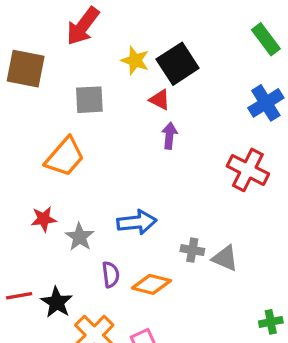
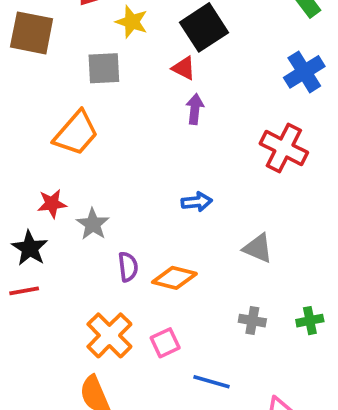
yellow star: (135, 60) -> (132, 22), moved
blue arrow: (137, 222) -> (197, 202), moved, size x0.7
gray cross: (192, 250) -> (252, 321), moved
black star: (57, 302) -> (30, 248), moved

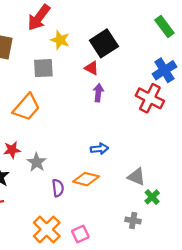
red cross: (284, 148) -> (150, 98), moved
orange diamond: (174, 278) -> (86, 179), moved
green cross: (310, 321) -> (152, 197), moved, turned -32

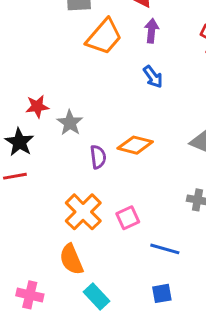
orange trapezoid: (27, 107) -> (104, 37), moved
blue arrow: (99, 149) -> (153, 77), moved, turned 60

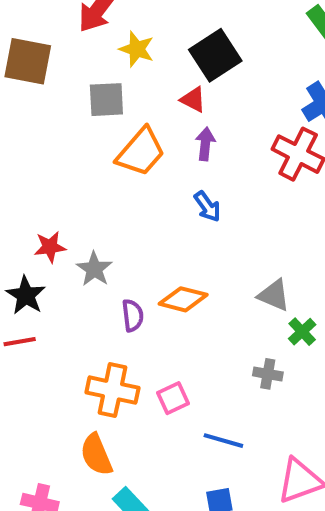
orange cross: (83, 212) -> (112, 390), turned -33

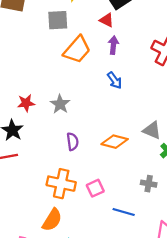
gray star: (94, 269) -> (60, 104), moved
orange diamond: (183, 299) -> (115, 142), moved
gray cross: (268, 374) -> (149, 184), moved
orange semicircle: (96, 455) -> (52, 220), turned -125

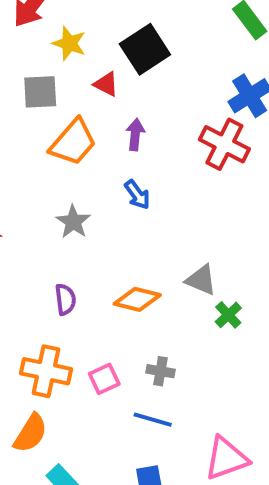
red triangle: (107, 20) -> (106, 84), moved
gray star: (60, 104) -> (73, 222), moved
gray cross: (149, 184) -> (160, 371), moved

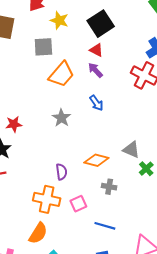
red triangle: (106, 84) -> (96, 50), moved
purple arrow: (135, 135) -> (95, 70), turned -49
purple semicircle: (65, 299) -> (61, 172), moved
gray cross: (160, 371) -> (109, 187), moved

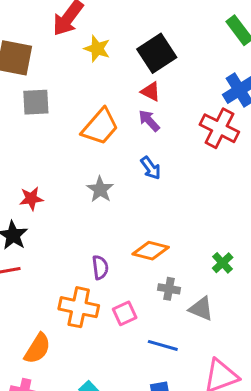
gray square: (43, 47) -> (36, 102), moved
gray triangle: (131, 150) -> (201, 309), moved
orange semicircle: (38, 233) -> (37, 349), moved

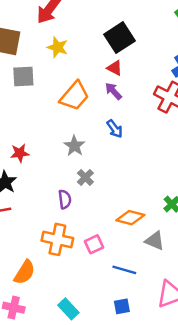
yellow star: (97, 49) -> (57, 47), moved
orange diamond: (151, 251) -> (130, 218), moved
purple semicircle: (100, 267) -> (65, 199), moved
gray cross: (169, 289) -> (85, 177), moved, turned 35

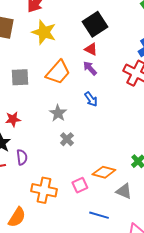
yellow star: (57, 47) -> (44, 32), size x1.4
gray square: (23, 76) -> (20, 77), moved
purple semicircle: (65, 199) -> (22, 157), moved
pink square: (94, 244) -> (80, 185), moved

